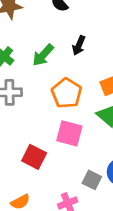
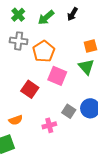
orange pentagon: (67, 93) -> (44, 51), moved

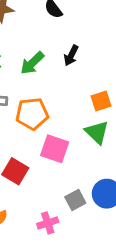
orange pentagon: (44, 51) -> (32, 114), turned 30
gray square: (69, 111) -> (75, 200), turned 32

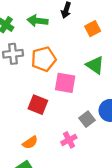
green arrow: (32, 63) -> (38, 21), turned 60
orange square: (101, 101) -> (93, 29), moved

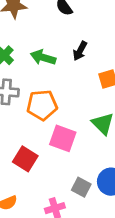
gray square: (87, 119) -> (81, 187), turned -35

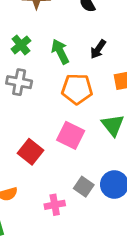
green arrow: (43, 57) -> (60, 52), turned 40
orange pentagon: (42, 105) -> (77, 89), moved

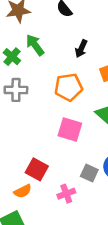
green arrow: (60, 52) -> (35, 45), moved
red square: (30, 152) -> (37, 169), moved

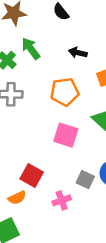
black arrow: (81, 49) -> (78, 53), turned 78

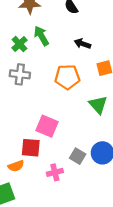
pink square: (66, 135) -> (47, 126), moved
red square: (32, 175) -> (31, 148), turned -30

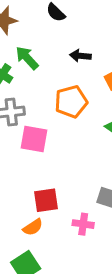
pink square: (47, 126) -> (34, 139), moved
pink cross: (55, 172) -> (83, 224), turned 35

